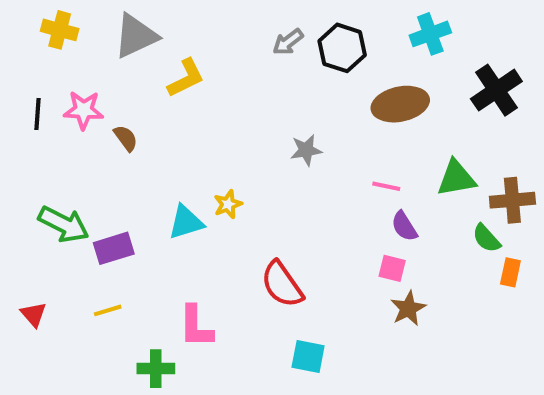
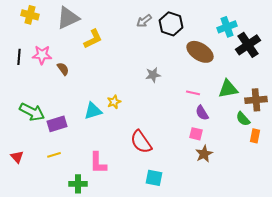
cyan cross: (430, 34) -> (227, 27), moved
brown ellipse: (400, 104) -> (200, 52), turned 44

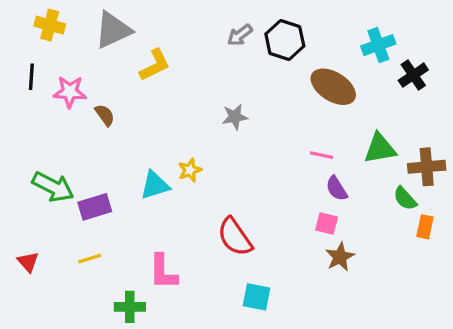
black cross: (248, 45) -> (413, 75), size x0.7
black line: (19, 57) -> (31, 77), moved
gray star: (153, 75) -> (235, 117), moved

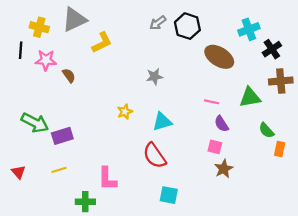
yellow cross: (50, 25) -> (39, 27), moved
brown cross: (427, 167) -> (281, 81), moved
cyan triangle: (155, 185) -> (162, 122), moved

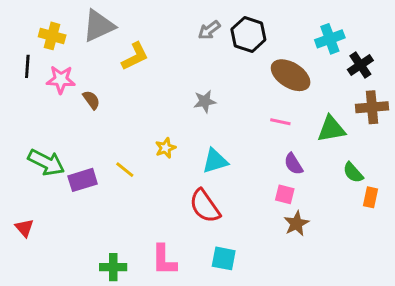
pink line: (212, 102) -> (280, 122), moved
yellow line: (59, 170) -> (125, 170), moved, turned 56
pink L-shape: (107, 179) -> (164, 260), moved

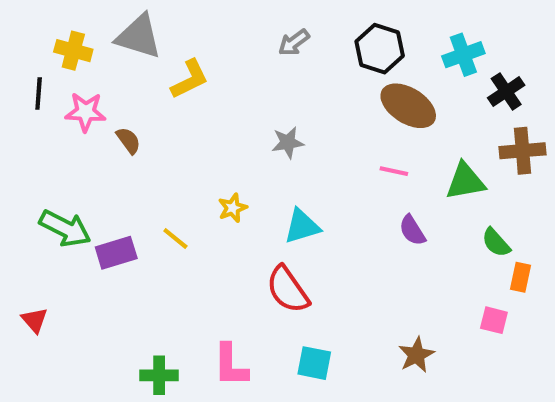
gray triangle: (99, 26) -> (139, 36), turned 42
black hexagon: (248, 34) -> (380, 49), moved
pink square: (285, 194) -> (494, 320), moved
brown star: (296, 224) -> (416, 355), moved

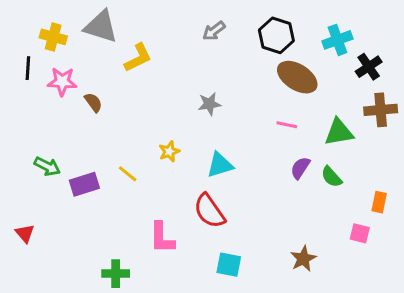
green arrow: (65, 228) -> (47, 166), size x0.7
purple semicircle: (412, 230) -> (300, 168), turned 65
green semicircle: (496, 243) -> (331, 177), moved
pink L-shape: (231, 365) -> (162, 238), moved

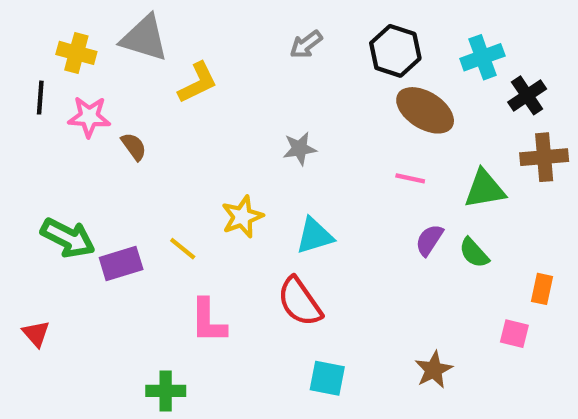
yellow star: (169, 152) -> (242, 217), size x1.4
green arrow: (47, 166) -> (68, 238), size x1.4
pink L-shape: (162, 238) -> (208, 321), moved

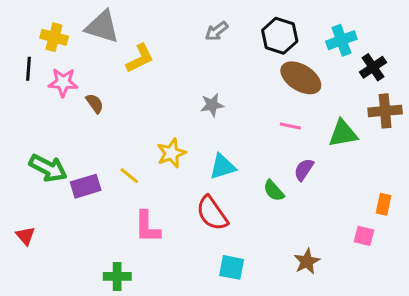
green semicircle: (474, 253) -> (274, 191), moved

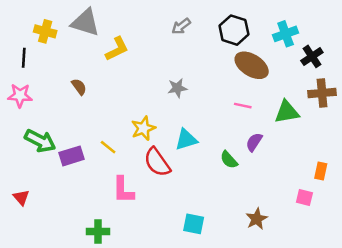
pink star: (63, 82) -> (20, 96), moved
red semicircle: (212, 213) -> (157, 162), moved

